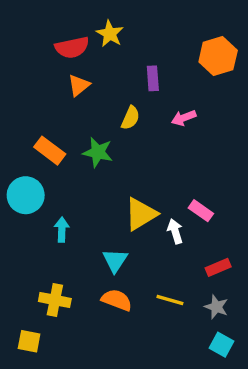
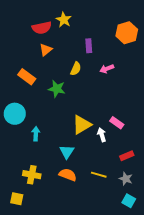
orange rectangle: (50, 151) -> (27, 77), moved

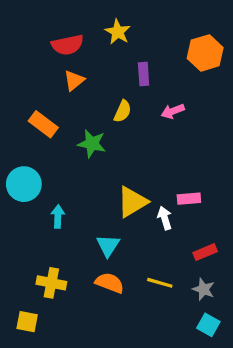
yellow star: (64, 20) -> (118, 32), moved
pink rectangle: (117, 123) -> (189, 199), turned -40

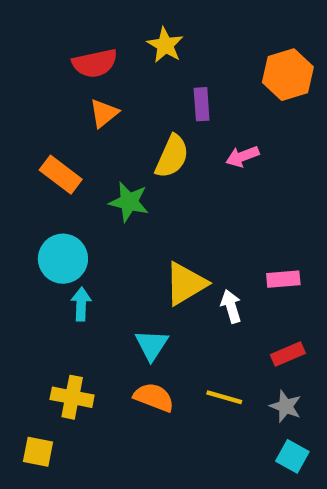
yellow semicircle: (123, 111) -> (172, 156), size x1.4
cyan circle: (24, 184) -> (63, 259), moved
pink rectangle: (189, 199) -> (283, 279), moved

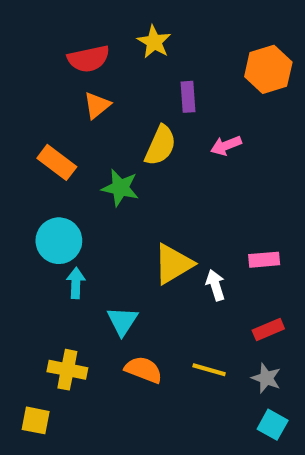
cyan triangle: (152, 345) -> (122, 321), moved

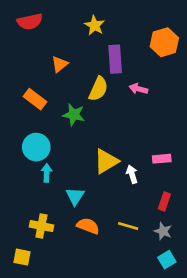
red semicircle: (89, 59) -> (30, 22), moved
purple rectangle: (188, 97) -> (115, 59), size x1.5
pink arrow: (226, 145) -> (138, 89), turned 36
red rectangle: (268, 330) -> (164, 201), turned -48
cyan square: (273, 425) -> (167, 260), turned 30

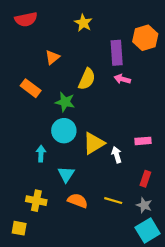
purple rectangle: (115, 59) -> (117, 53), moved
cyan circle: (36, 147) -> (64, 131), moved
cyan square: (167, 260) -> (148, 230), size x1.5

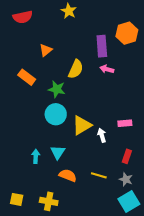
yellow star: (83, 23) -> (69, 11), moved
cyan arrow: (41, 154) -> (36, 156), moved
yellow cross: (36, 201) -> (49, 201), moved

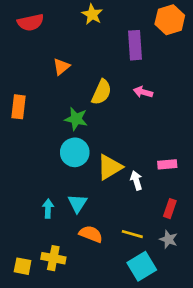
orange hexagon: (127, 33) -> (170, 20), moved
purple rectangle: (102, 46) -> (135, 45), moved
orange rectangle: (27, 77) -> (18, 107), moved, turned 60
yellow cross: (49, 201) -> (53, 258), moved
cyan square: (129, 201) -> (142, 266), moved

